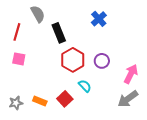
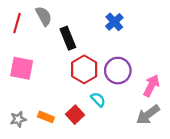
red line: (17, 32) -> (17, 23), moved
pink square: (19, 59) -> (22, 68), size x1.5
purple circle: (102, 61) -> (118, 71), size x1.5

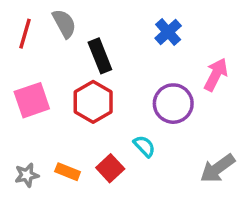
pink square: (22, 68) -> (32, 100), turned -30
red hexagon: (84, 69) -> (93, 102), moved
pink arrow: (151, 86) -> (216, 75), moved

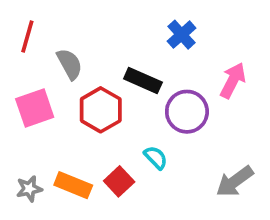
gray semicircle: (64, 23) -> (70, 64), moved
black rectangle: (100, 56) -> (143, 80), moved, turned -44
orange rectangle: (68, 172) -> (73, 185), size x1.4

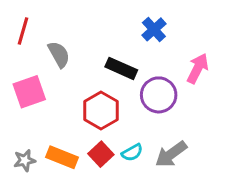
red hexagon: (101, 110) -> (101, 111), moved
cyan semicircle: (156, 158) -> (132, 153), moved, turned 105
gray arrow: (235, 181) -> (171, 154), moved

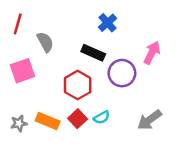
blue cross: (154, 29) -> (108, 23), moved
gray arrow: (171, 154) -> (149, 120), moved

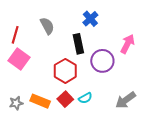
red line: (18, 24) -> (15, 35), moved
gray semicircle: (45, 42) -> (47, 26), moved
black rectangle: (93, 53) -> (78, 44), turned 54
pink square: (22, 71) -> (19, 59), turned -35

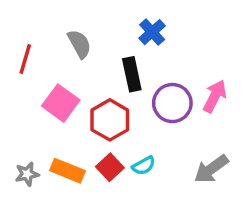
pink arrow: (128, 44) -> (215, 96), moved
pink square: (19, 59) -> (61, 103), moved

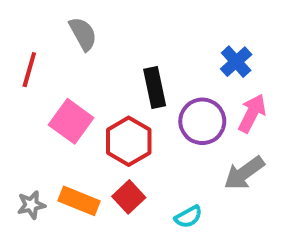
blue cross: (152, 32) -> (236, 62), moved
gray semicircle: (79, 44) -> (83, 34), moved
cyan semicircle: (144, 166) -> (188, 217), moved
gray arrow: (211, 169) -> (244, 173), moved

